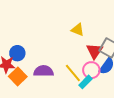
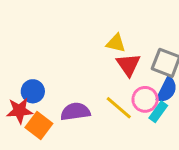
red triangle: (95, 51) -> (128, 65), moved
cyan rectangle: (86, 82) -> (158, 112), moved

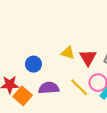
yellow triangle: (116, 43) -> (68, 53), moved
blue circle: (33, 91) -> (33, 64), moved

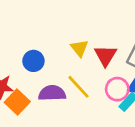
yellow triangle: (68, 53) -> (79, 48), turned 32
yellow line: (79, 87) -> (79, 87), moved

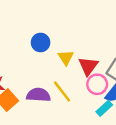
blue circle: (33, 61) -> (41, 43), moved
pink circle: (117, 89) -> (97, 84), moved

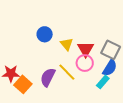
pink circle: (97, 84) -> (85, 63), moved
purple semicircle: (38, 95) -> (48, 77), turned -60

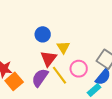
red triangle: (86, 49) -> (49, 59), moved

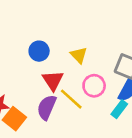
yellow triangle: (63, 47) -> (79, 55), moved

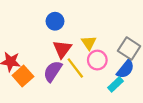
yellow triangle: (79, 55) -> (89, 43), moved

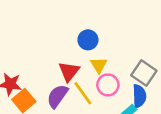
blue circle: (55, 21) -> (88, 40), moved
blue semicircle: (125, 69) -> (139, 96), turned -42

